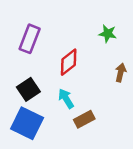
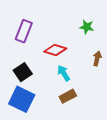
red diamond: (69, 62) -> (55, 50), turned 55
cyan arrow: (66, 99) -> (64, 73), moved

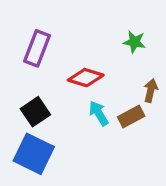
brown rectangle: (68, 96) -> (131, 117), moved

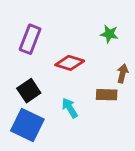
cyan arrow: (99, 113) -> (70, 108), moved
brown rectangle: (131, 117) -> (107, 95), turned 30

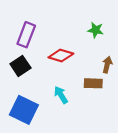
black square: (29, 91) -> (20, 66), moved

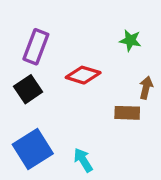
cyan arrow: (61, 95) -> (83, 160), moved
blue square: (24, 110) -> (33, 149), turned 32

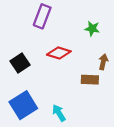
purple rectangle: (36, 47) -> (42, 16), moved

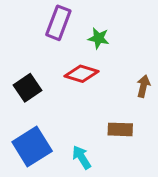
green star: (92, 29) -> (99, 38), moved
brown rectangle: (90, 80) -> (120, 129), moved

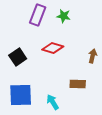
green star: (99, 38) -> (64, 16), moved
blue square: (32, 146) -> (21, 95), turned 30

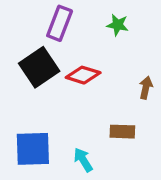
green star: (64, 16) -> (118, 25), moved
black square: (18, 57) -> (39, 67), moved, size x1.4

